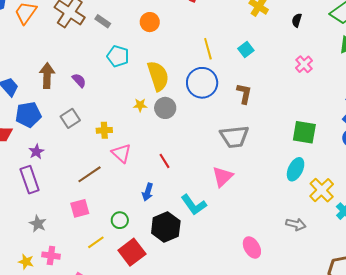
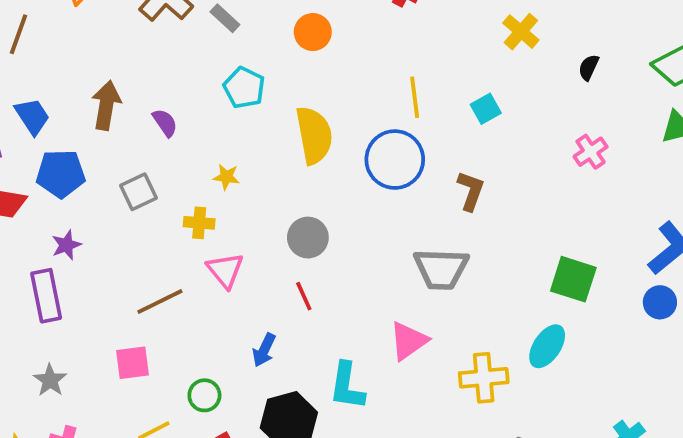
yellow star: (140, 105) -> (226, 177), moved
gray circle: (165, 108) -> (308, 238), moved
yellow cross: (322, 190) -> (484, 378), moved, turned 30
cyan L-shape: (194, 205) -> (347, 386), turned 36

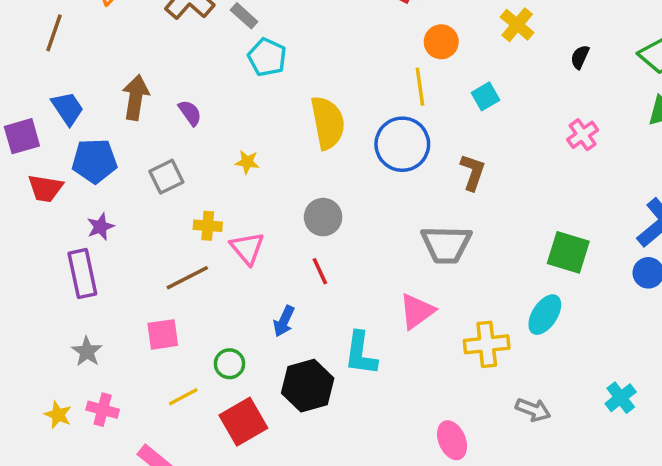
orange circle: (313, 32) -> (441, 42), moved
cyan pentagon: (244, 88) -> (267, 57), moved
yellow cross: (199, 223) -> (208, 226), moved

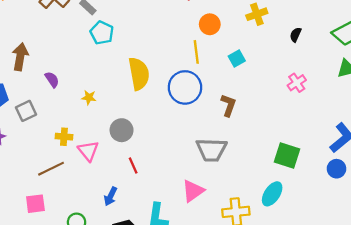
yellow cross: (517, 25) -> (257, 14), turned 30
purple semicircle: (190, 113) -> (52, 80), moved
gray square: (166, 177) -> (26, 111), moved
gray circle: (323, 217) -> (122, 130), moved

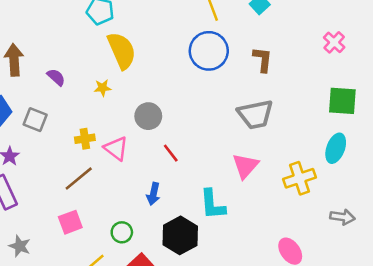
yellow semicircle: (139, 74) -> (122, 51), moved
pink cross: (297, 83) -> (334, 42), moved
gray square: (26, 111) -> (35, 120), turned -30

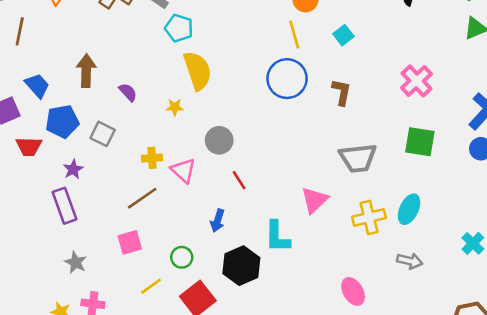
pink cross: (334, 42) -> (417, 81), size x1.4
gray trapezoid: (255, 114) -> (358, 158), moved
cyan ellipse: (336, 148) -> (409, 209), moved

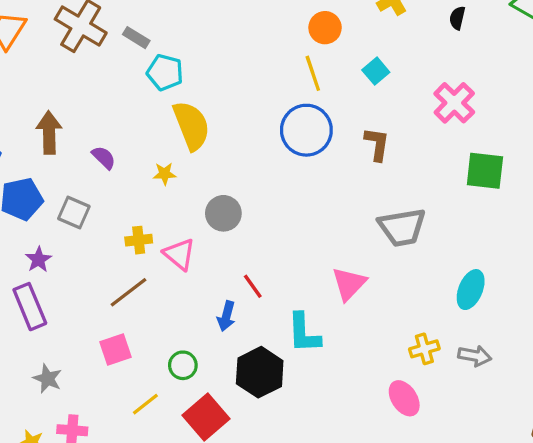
pink cross: (417, 81) -> (454, 103), moved
green square: (420, 142) -> (485, 171), moved
red line: (239, 180) -> (253, 286), moved
yellow cross: (369, 217) -> (424, 349), moved, size x0.7

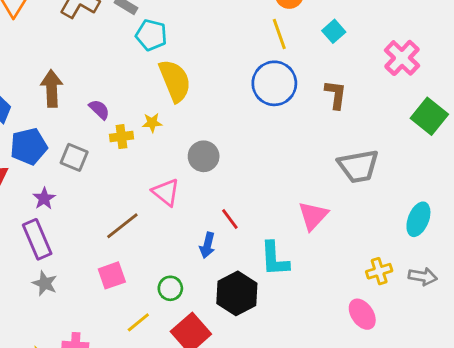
green square: (485, 171) -> (429, 116), turned 33
yellow cross: (139, 240) -> (121, 137), moved
gray star: (47, 379) -> (45, 283), moved

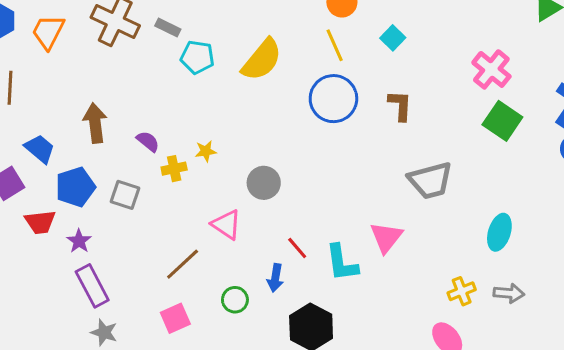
pink cross: (402, 58) -> (491, 69), moved
yellow semicircle: (175, 81) -> (262, 60), moved, turned 66
purple star: (44, 198) -> (79, 241), moved
cyan L-shape: (275, 259) -> (342, 263), moved
green circle: (170, 288) -> (235, 300), moved

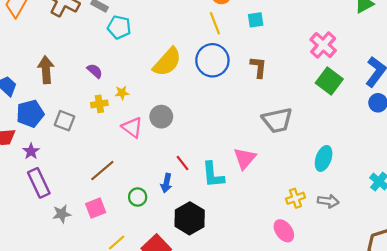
cyan square: (393, 38) -> (256, 20), turned 35
yellow semicircle: (262, 60) -> (167, 62), moved
purple semicircle: (148, 141) -> (95, 71), moved
pink triangle: (226, 225) -> (132, 127), moved
gray star: (104, 332) -> (62, 214), moved, turned -30

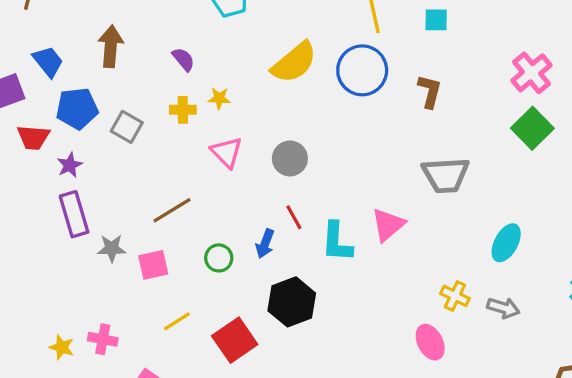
gray circle: (161, 117) -> (290, 158), moved
yellow cross: (295, 198) -> (455, 296), turned 36
gray star: (62, 214) -> (112, 248), moved

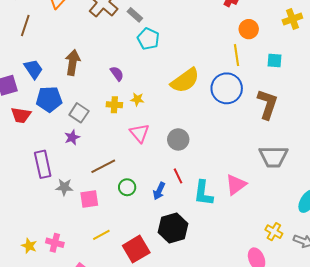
brown L-shape: (430, 91) -> (267, 104), size x1.4
purple star: (70, 165) -> (72, 137), moved
green circle: (219, 258) -> (127, 187), moved

